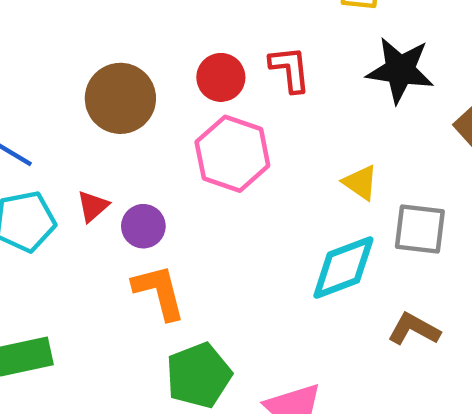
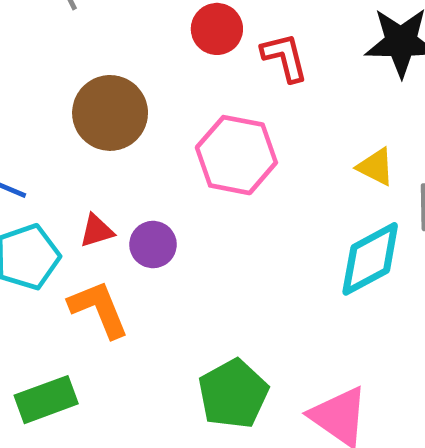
red circle: (221, 77) -> (217, 29), moved
red triangle: (93, 206) -> (97, 231), turned 32
orange L-shape: (159, 292) -> (99, 309), moved

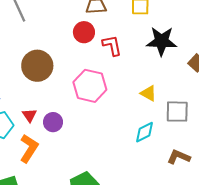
red triangle: (97, 231) -> (29, 115), turned -49
cyan diamond: (370, 259) -> (145, 132), size x0.7
orange L-shape: (99, 309) -> (29, 148), turned 52

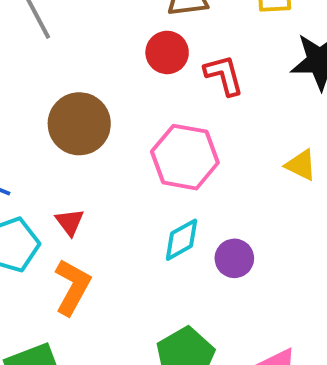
purple circle: (53, 122) -> (234, 258), moved
cyan diamond: (145, 132) -> (182, 240), moved

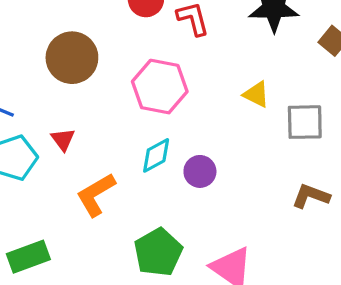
orange L-shape: (72, 287) -> (96, 195), moved, turned -150

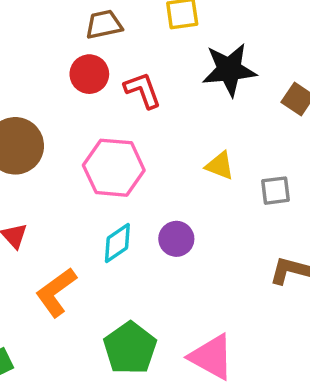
gray square: (305, 122) -> (275, 191), size x0.7
purple circle: (200, 171) -> (176, 239), moved

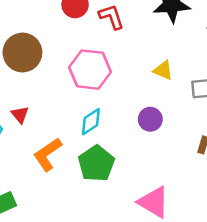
purple circle: (176, 239) -> (150, 119), moved
green pentagon: (130, 348) -> (96, 164), moved

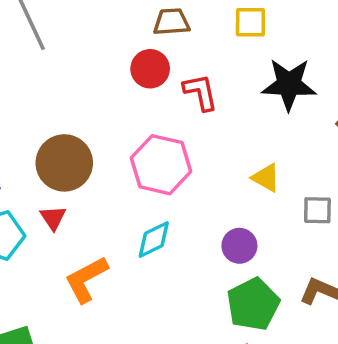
brown circle: (22, 53) -> (64, 163), moved
green pentagon: (96, 164) -> (253, 304), moved

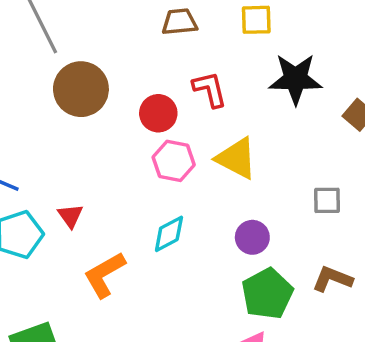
red circle: (150, 69) -> (158, 113), moved
brown circle: (64, 163) -> (81, 89), moved
pink hexagon: (161, 165) -> (174, 161), size x0.7
yellow triangle: (266, 178) -> (236, 158), moved, size x1.5

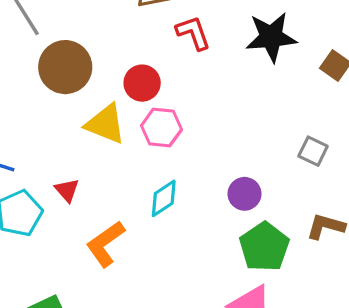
red L-shape: (210, 89) -> (193, 33), moved
yellow triangle: (236, 158) -> (106, 124), moved
gray square: (327, 200) -> (313, 151), turned 32

